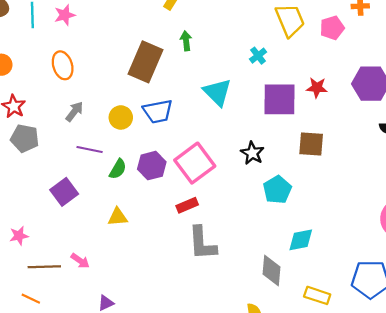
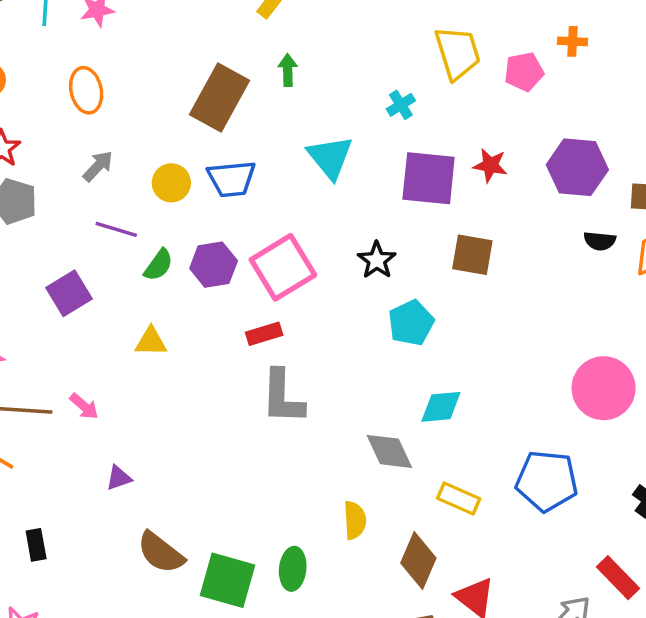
gray diamond: (272, 271) -> (389, 451), turned -36

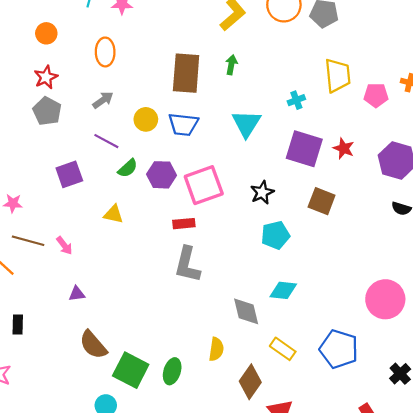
brown rectangle: (220, 98) -> (186, 73), turned -36

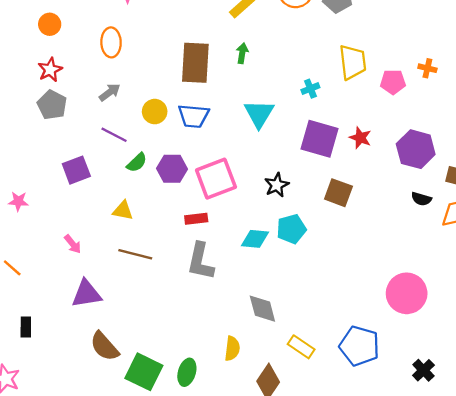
brown line: (28, 241) -> (135, 254), moved
cyan diamond: (283, 290) -> (255, 239), moved
purple triangle: (77, 294) -> (86, 294), size x1.8

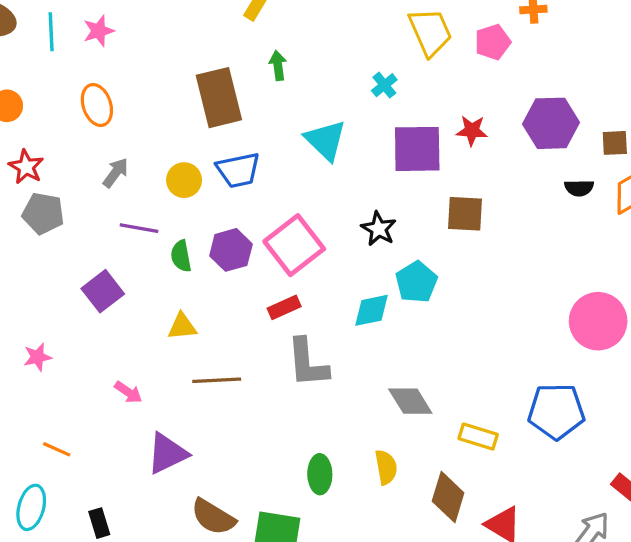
green semicircle: (137, 163) -> (181, 256), turned 140
green ellipse: (187, 372) -> (320, 474), moved

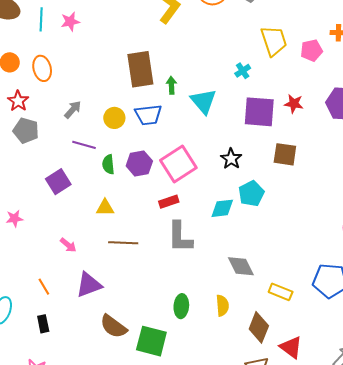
green arrow: (278, 65) -> (171, 85), moved
orange ellipse: (97, 105) -> (42, 68), moved
orange line: (57, 449) -> (44, 287), moved, turned 30

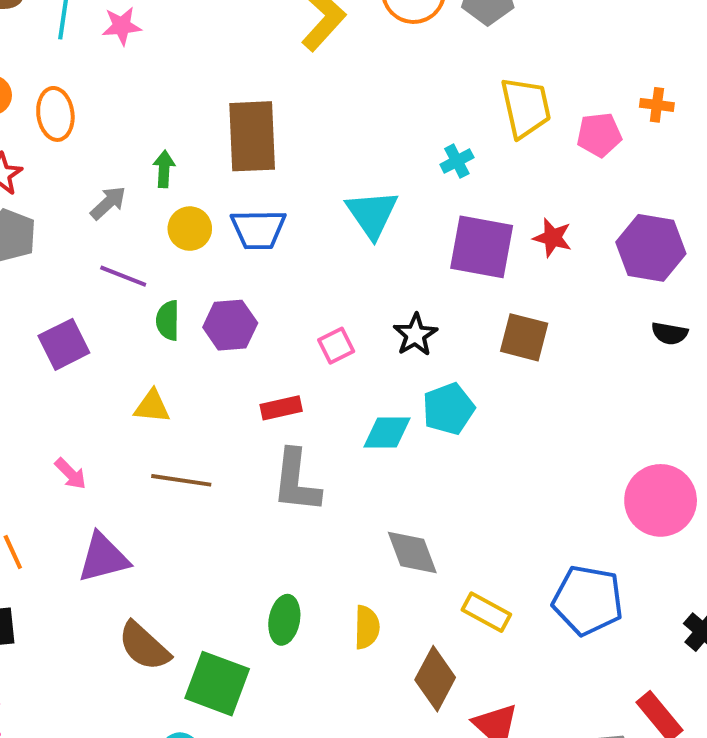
green arrow: (171, 85) -> (164, 169), moved
pink square: (178, 164) -> (336, 346), moved, size x0.5

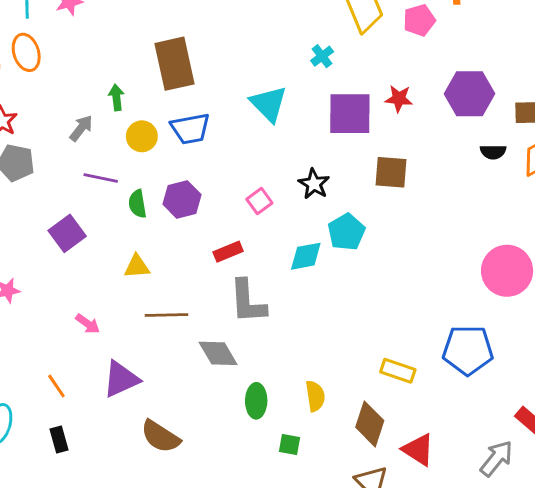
orange ellipse: (55, 114) -> (26, 52), moved
gray diamond: (412, 553) -> (218, 353), moved
green square: (217, 684) -> (290, 445), moved, size x0.5

